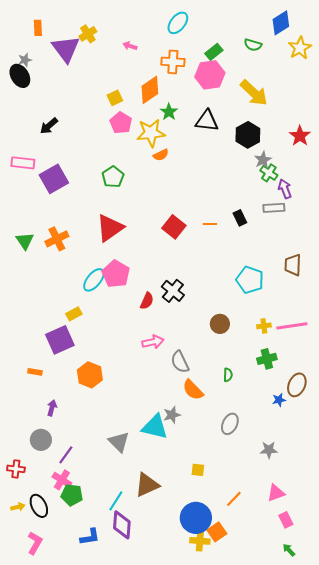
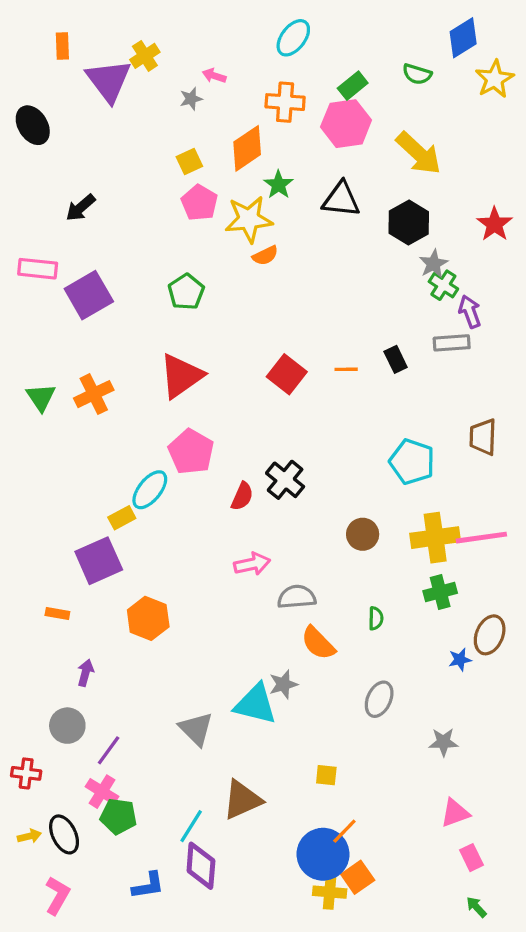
gray star: (25, 60) -> (191, 99), moved
cyan ellipse: (94, 280) -> (150, 490), moved
yellow cross: (264, 326) -> (435, 538), size x2.0
gray semicircle: (180, 362) -> (297, 597), turned 110
orange line: (234, 499) -> (344, 831), moved

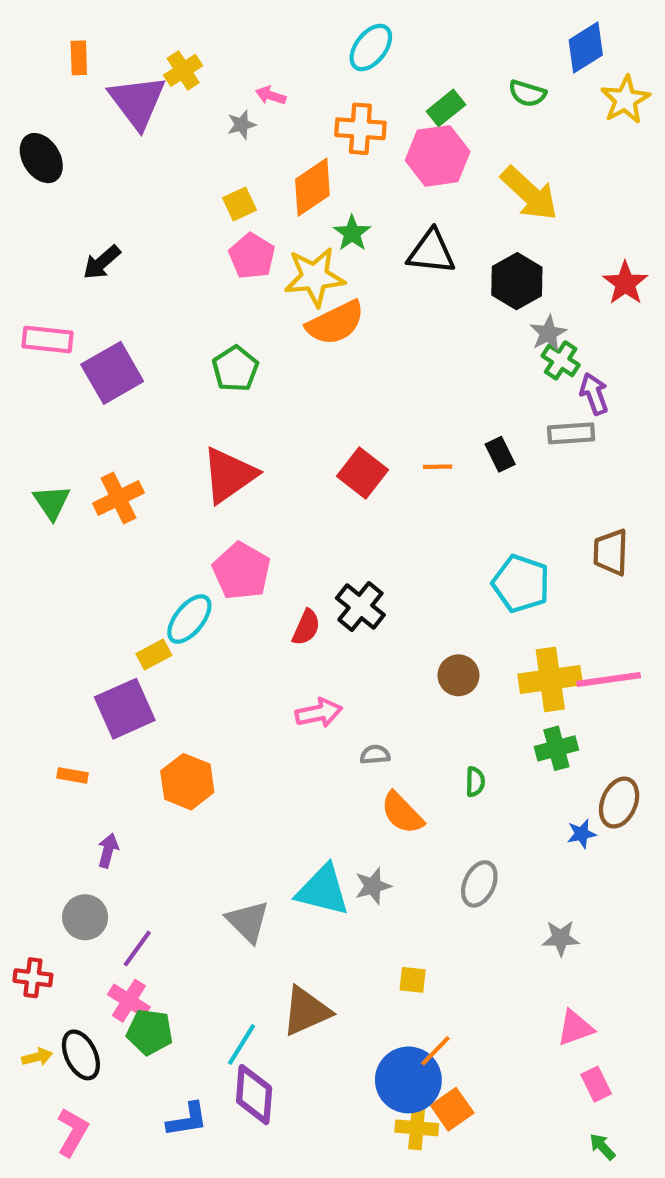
orange semicircle: (265, 256) -> (335, 323), size x1.8
gray semicircle: (297, 597) -> (375, 755), size x0.6
gray star: (283, 684) -> (373, 886), moved

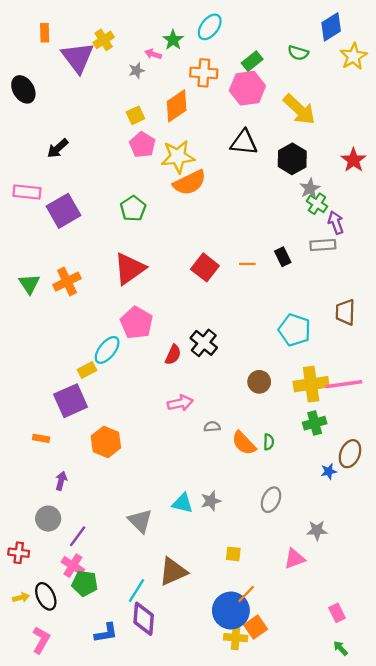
green star: (352, 233) -> (173, 40), moved
orange semicircle: (402, 813) -> (244, 443), moved
cyan triangle: (323, 890) -> (183, 503), size x0.7
pink triangle: (575, 1028) -> (295, 559), moved

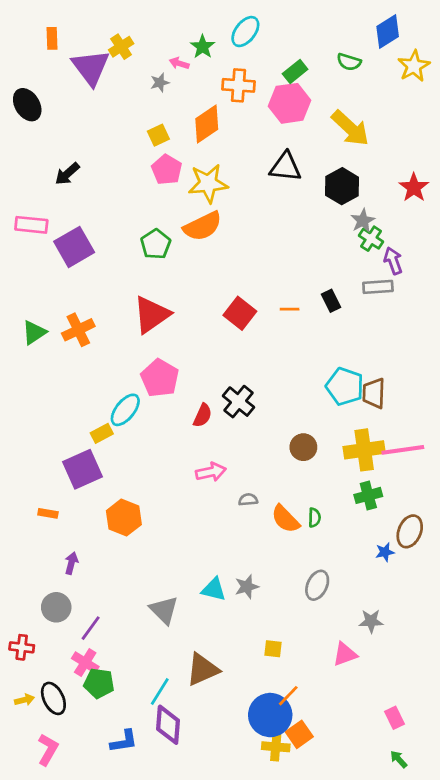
orange semicircle: (190, 183) -> (203, 226), moved
green triangle: (29, 284) -> (34, 333), turned 30
brown trapezoid: (345, 312) -> (374, 393), moved

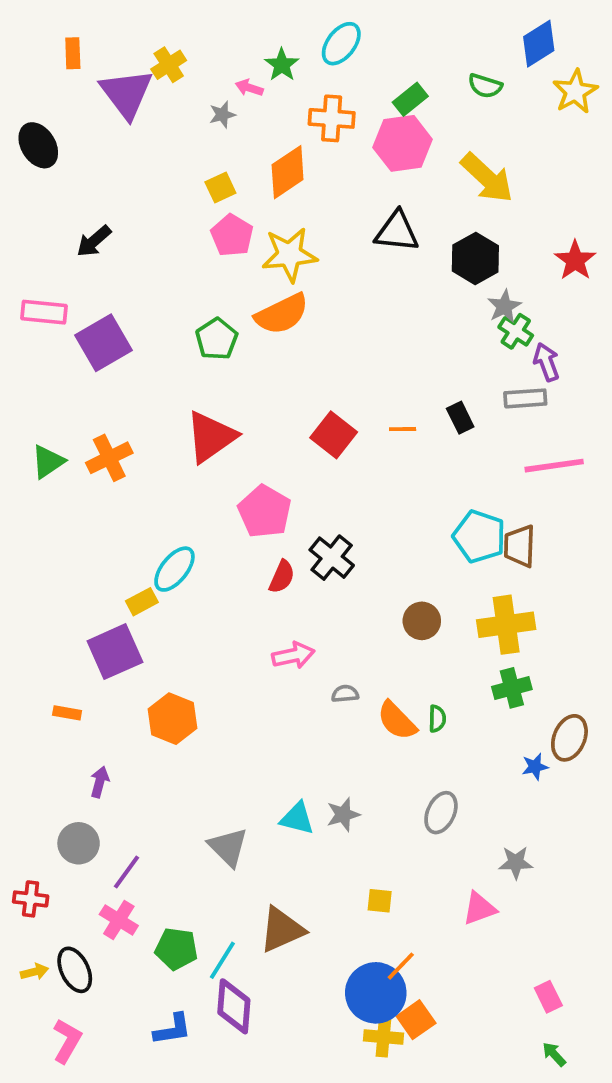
pink pentagon: (160, 378) -> (265, 512), moved
pink line: (403, 450) -> (554, 466), moved
green pentagon: (99, 683) -> (176, 949), moved

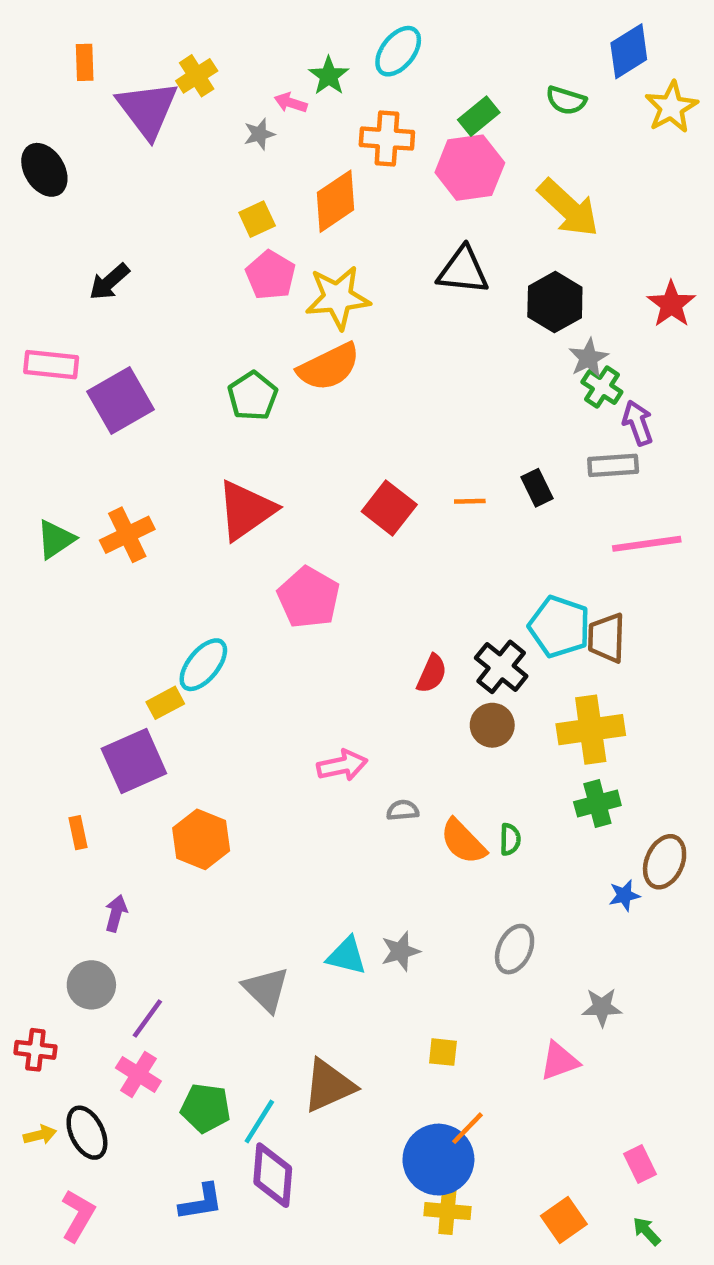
black cross: (332, 558) -> (501, 667), moved
red semicircle: (282, 577) -> (432, 674), moved
orange rectangle: (67, 713) -> (78, 833), turned 68
orange square: (416, 1020) -> (564, 1220), moved

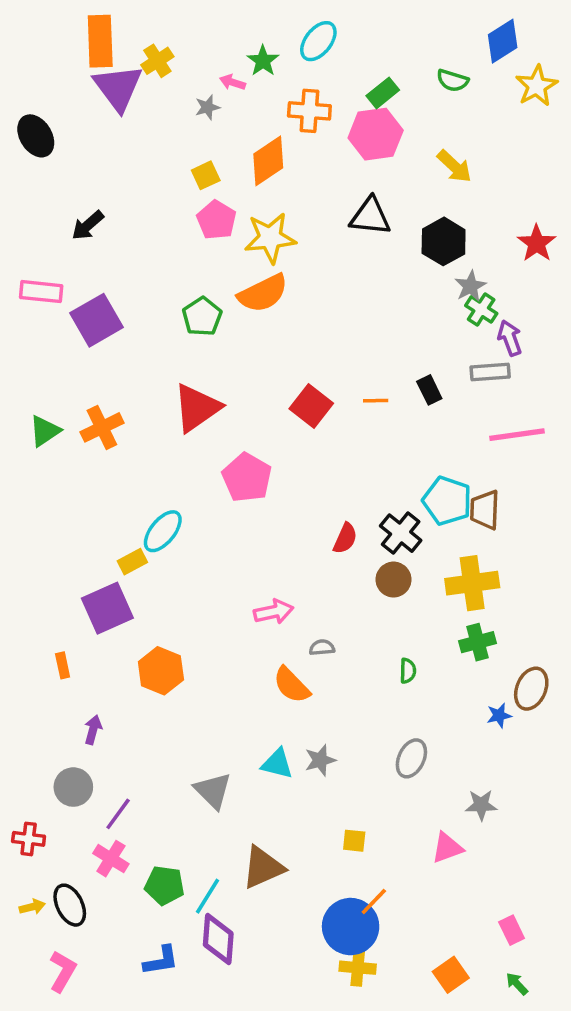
orange rectangle: (85, 62) -> (100, 41), moved, size x1.8
yellow arrow: (568, 208) -> (454, 166), size x0.7
orange semicircle: (463, 842) -> (292, 685), moved

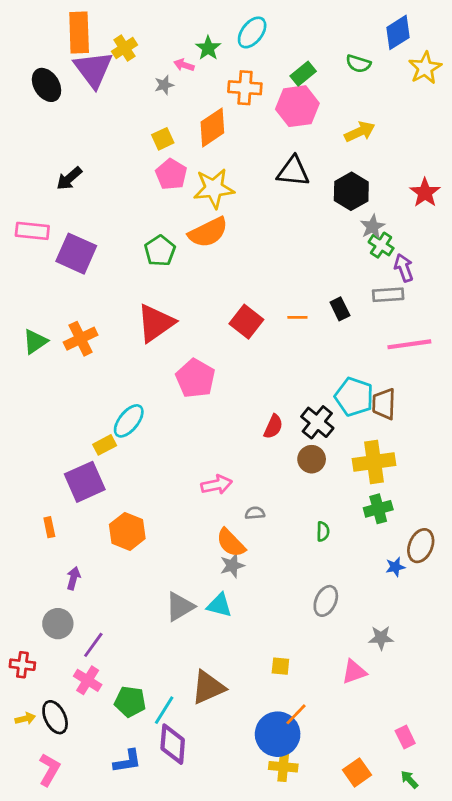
black ellipse: (36, 136) -> (47, 85), moved
yellow arrow: (454, 166) -> (360, 132), turned -68
purple square: (97, 320) -> (76, 254), turned -36
gray star: (320, 760) -> (232, 565), moved
gray triangle: (213, 791) -> (180, 607), moved, turned 44

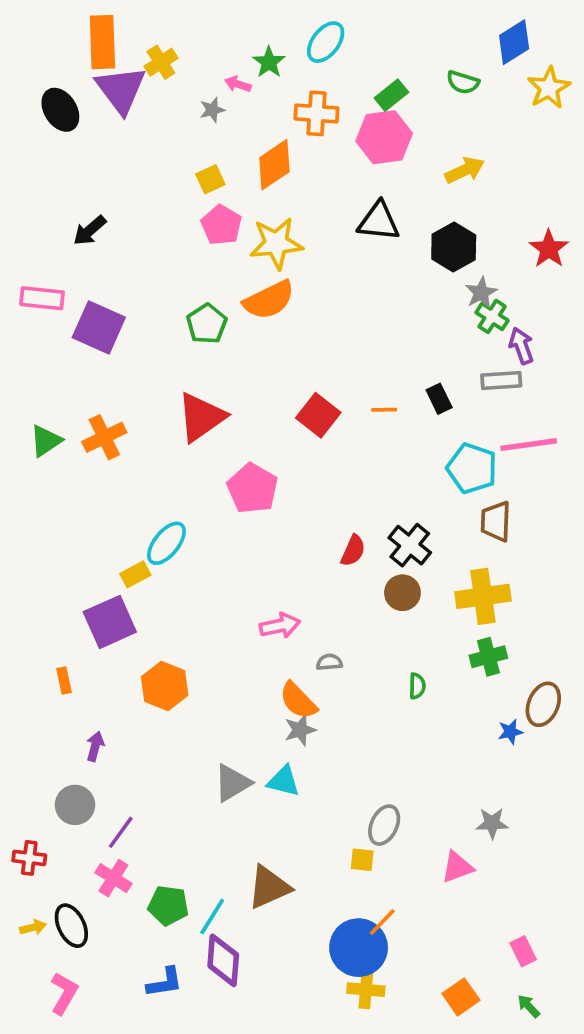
cyan pentagon: (354, 397) -> (472, 468), moved
gray ellipse: (326, 601) -> (384, 825), moved

